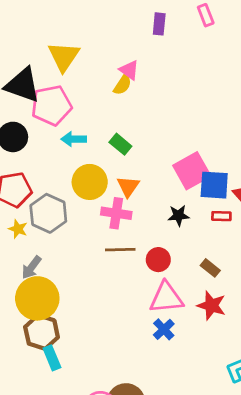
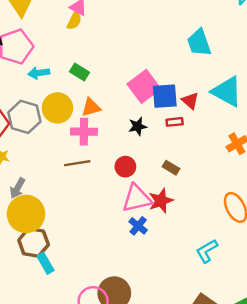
orange triangle: (128, 186) -> (91, 107), turned 48
gray hexagon: (48, 213) -> (24, 117), moved
brown line: (120, 250) -> (77, 163), moved
red star: (211, 305) -> (161, 201), moved, turned -30

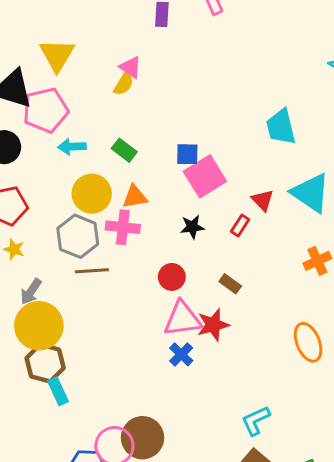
blue square: (165, 96) -> (187, 154), moved, size x0.7
gray hexagon: (24, 117) -> (78, 236), moved
red rectangle: (175, 122) -> (240, 226), turned -56
brown line: (77, 163) -> (92, 271), moved
cyan L-shape: (207, 251) -> (256, 420), moved

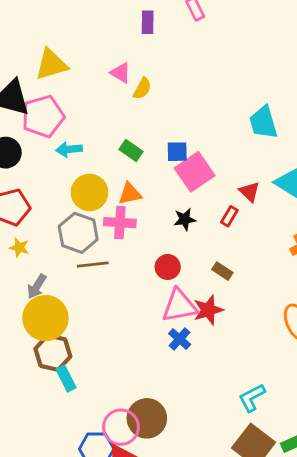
yellow triangle: (57, 55) -> (51, 64), turned 45
yellow semicircle: (124, 84) -> (142, 88), moved
green rectangle: (124, 150) -> (131, 150), moved

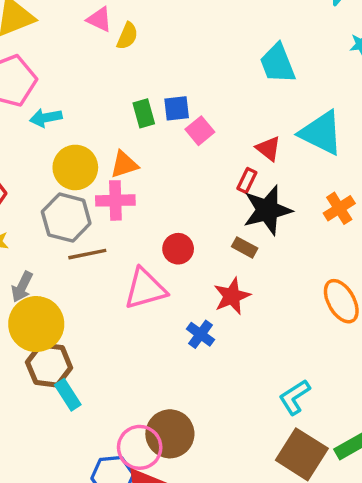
green rectangle: (131, 150) -> (144, 113), moved, turned 45
pink square: (195, 172) -> (200, 131), size x0.6
black star: (185, 219) -> (267, 210), moved, size x1.8
pink triangle: (179, 306) -> (145, 289), moved

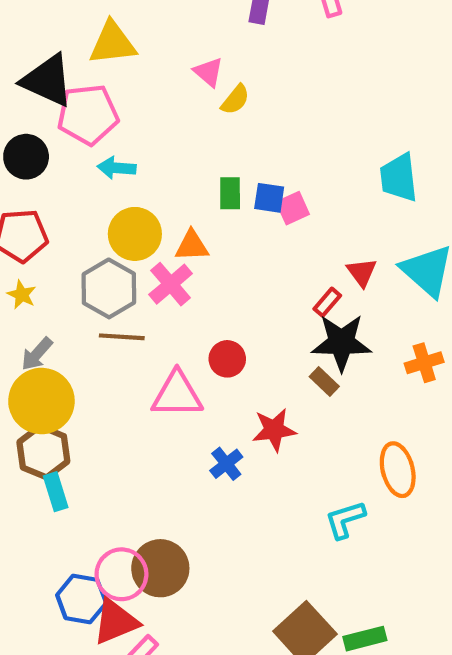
pink square: (200, 131) -> (293, 208), moved
pink cross: (115, 200) -> (171, 284), turned 36
brown rectangle: (245, 247) -> (324, 382), moved
cyan L-shape: (294, 397) -> (345, 520), moved

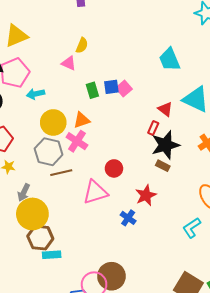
pink triangle: (209, 72) -> (69, 63), moved
cyan rectangle: (56, 492) -> (52, 255), turned -60

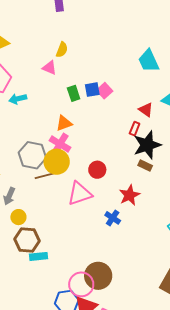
yellow circle: (53, 122) -> (57, 162), moved
yellow circle: (32, 214) -> (18, 217), size x0.5

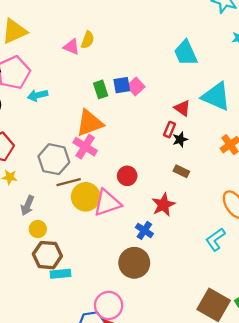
pink triangle: (49, 68) -> (72, 47), moved
orange triangle: (64, 123) -> (90, 123), size x1.5
black star: (147, 145) -> (180, 139), moved, size x0.5
yellow circle: (57, 162) -> (86, 197), moved
brown circle: (98, 276) -> (134, 263), moved

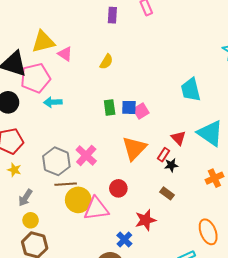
pink triangle: (72, 47) -> (65, 54), moved
orange triangle: (90, 123) -> (134, 148), moved, turned -36

